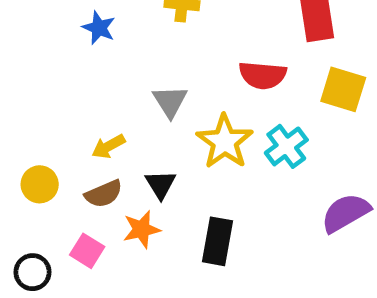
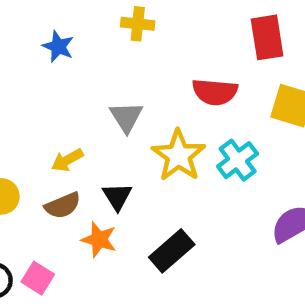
orange star: (142, 229) -> (99, 240), turned 30
black rectangle: (218, 241) -> (172, 251), turned 39
pink square: (87, 251) -> (38, 278), moved

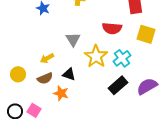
black triangle: (117, 196) -> (69, 74), turned -40
black rectangle: (172, 251) -> (118, 85), moved

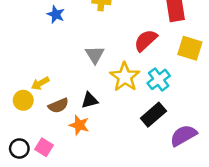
red semicircle: (112, 28) -> (146, 40), turned 132
yellow arrow: (47, 58) -> (40, 83), moved
black triangle: (69, 74) -> (90, 100), turned -32
purple semicircle: (147, 86) -> (183, 135), moved

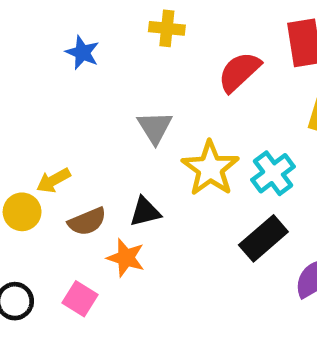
red semicircle: (146, 40) -> (239, 72), moved
pink square: (44, 147) -> (80, 299), moved

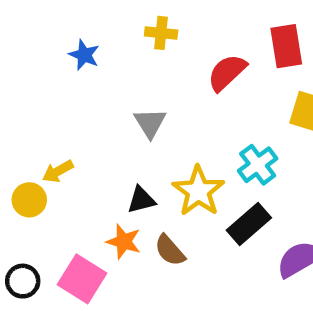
yellow star: (210, 168) -> (198, 191), moved
brown semicircle: (87, 221) -> (170, 250), moved, turned 72
pink square: (80, 299) -> (82, 279), size x1.5

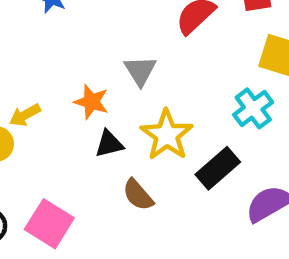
gray triangle: (150, 123) -> (140, 71), moved
cyan cross: (258, 165) -> (253, 108), moved
orange star: (124, 242) -> (91, 102), moved

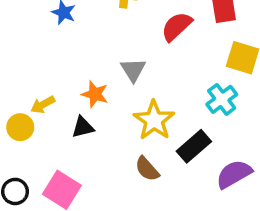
black triangle: (109, 144) -> (83, 127), moved
brown semicircle: (138, 195) -> (147, 169), moved

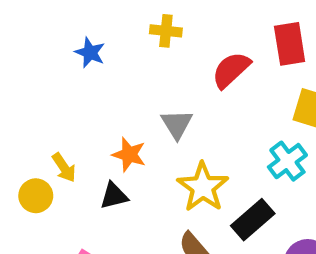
yellow arrow: (43, 105) -> (64, 168), turned -95

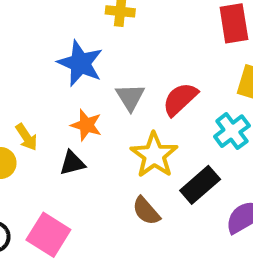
blue star: (90, 53) -> (80, 63), moved, size x1.6
red semicircle: (231, 70) -> (180, 99), moved

